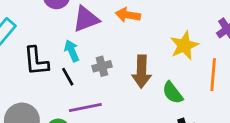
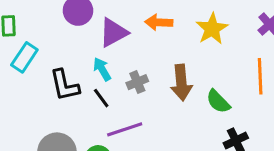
yellow star: (184, 45) -> (212, 29), moved

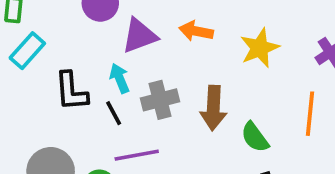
gray cross: (137, 82) -> (160, 100), size x1.4

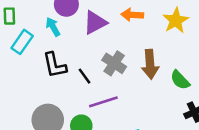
cyan arrow: (120, 78) -> (53, 27), moved
gray cross: (160, 100) -> (114, 63), turned -35

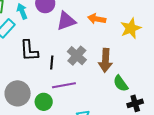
cyan arrow: (53, 27) -> (22, 11), moved
black line: (84, 76) -> (52, 63), turned 32
green semicircle: (180, 80) -> (121, 83), moved

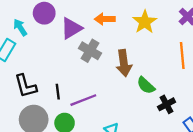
black L-shape: (29, 51) -> (26, 86), moved
gray cross: (77, 56) -> (90, 51), moved
black line: (52, 63) -> (58, 92), moved

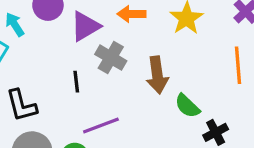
black line: (58, 92) -> (76, 82), moved

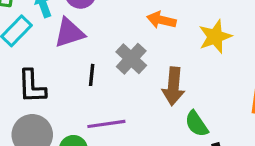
purple triangle: (85, 26) -> (69, 33), moved

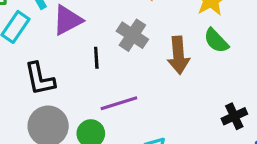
green semicircle: (197, 124) -> (216, 41), moved

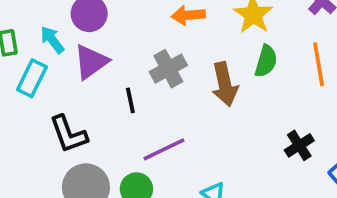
gray cross: (132, 35) -> (168, 69), turned 36
green semicircle: (216, 41) -> (266, 61), turned -112

